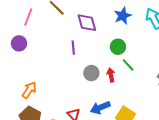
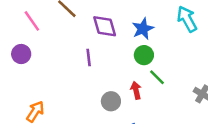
blue star: (123, 16) -> (143, 29), moved
pink line: (28, 17) -> (32, 21), turned -54
gray circle: (91, 73) -> (111, 101), moved

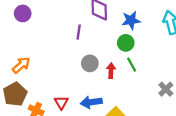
gray circle: (111, 101) -> (90, 63), moved

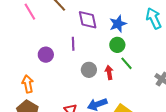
purple circle: (23, 13) -> (46, 55), moved
orange arrow: (21, 65) -> (28, 84), turned -48

